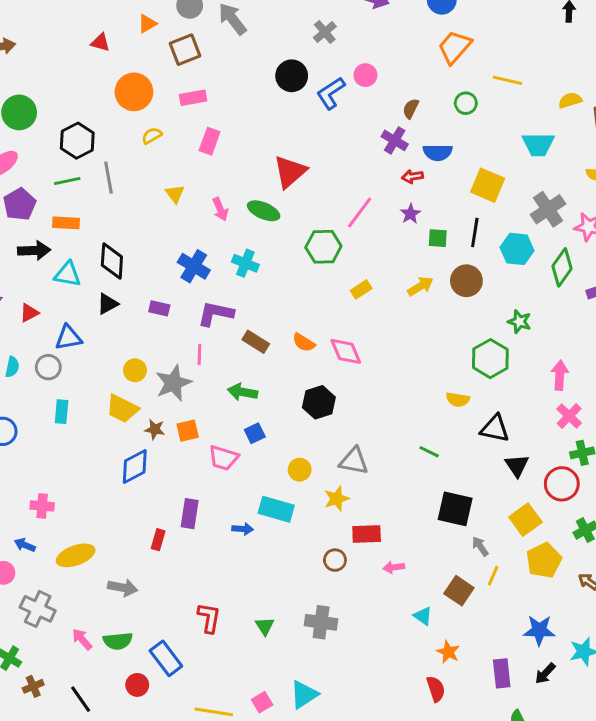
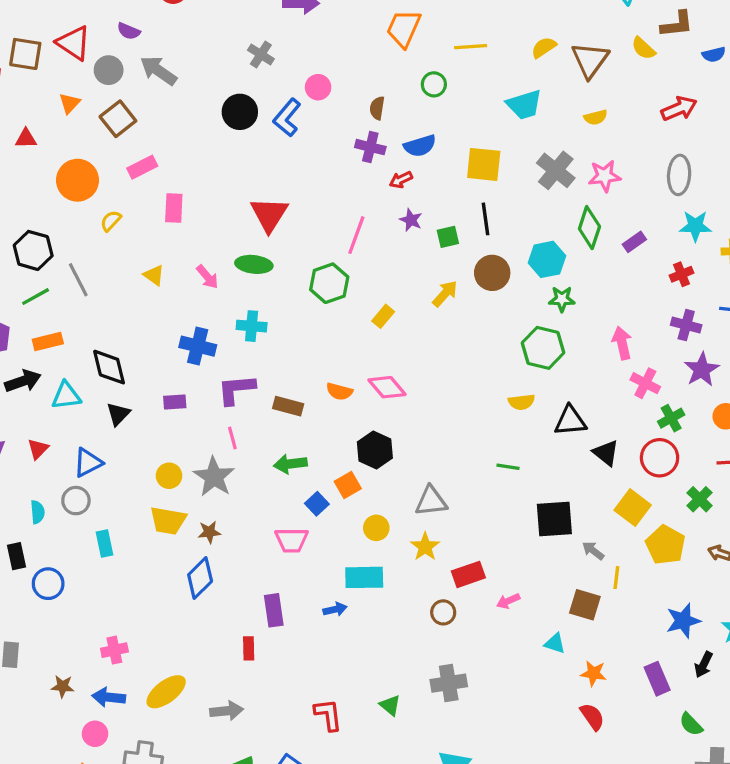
cyan hexagon: (517, 249) -> (547, 259), moved
orange square: (188, 431) -> (348, 485), moved
blue arrow: (25, 545) -> (109, 697), size x1.4

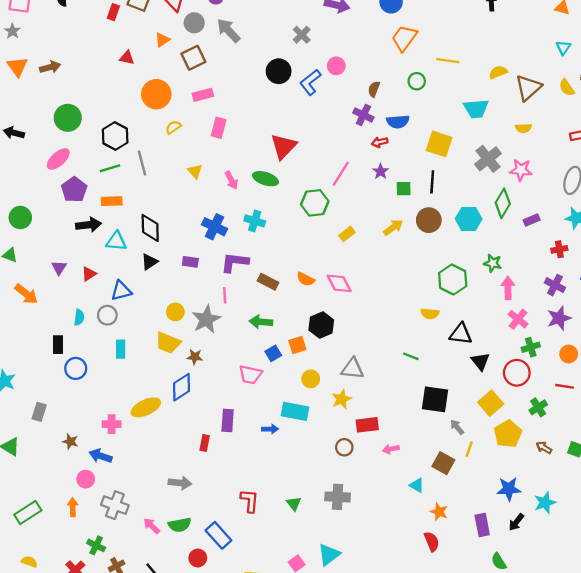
green star: (562, 299) -> (493, 263), moved
yellow ellipse: (166, 692) -> (146, 407), moved

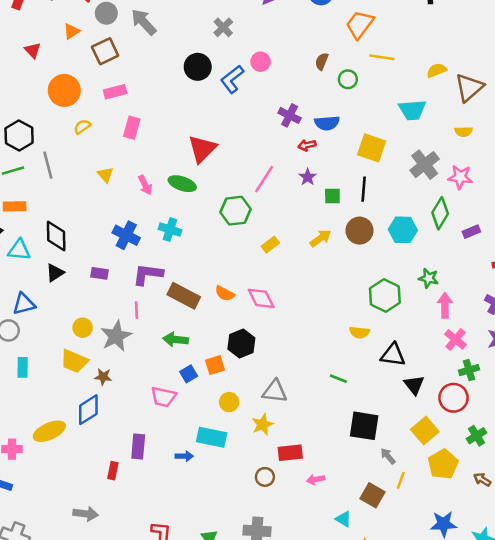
orange trapezoid: (404, 38) -> (360, 24), moved
red triangle: (127, 58) -> (33, 50), turned 35
brown semicircle: (374, 89) -> (322, 61), moved
brown rectangle: (268, 282) -> (184, 296), size x1.4

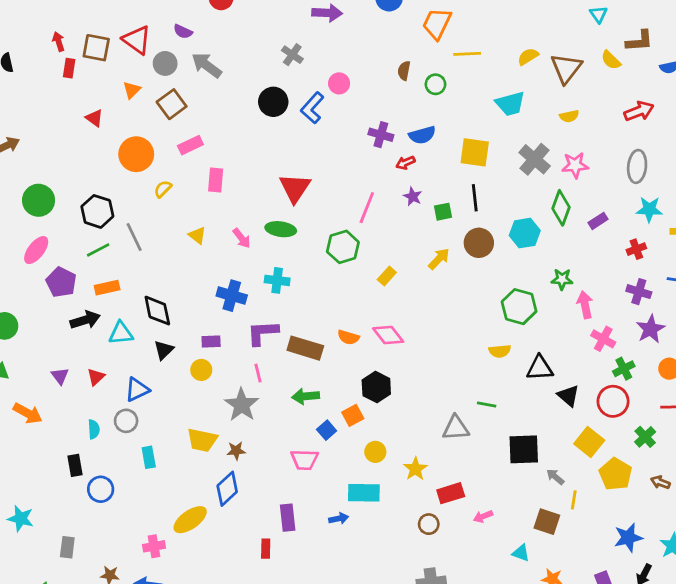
yellow circle: (83, 328) -> (201, 370), moved
gray triangle: (275, 391) -> (456, 428), moved

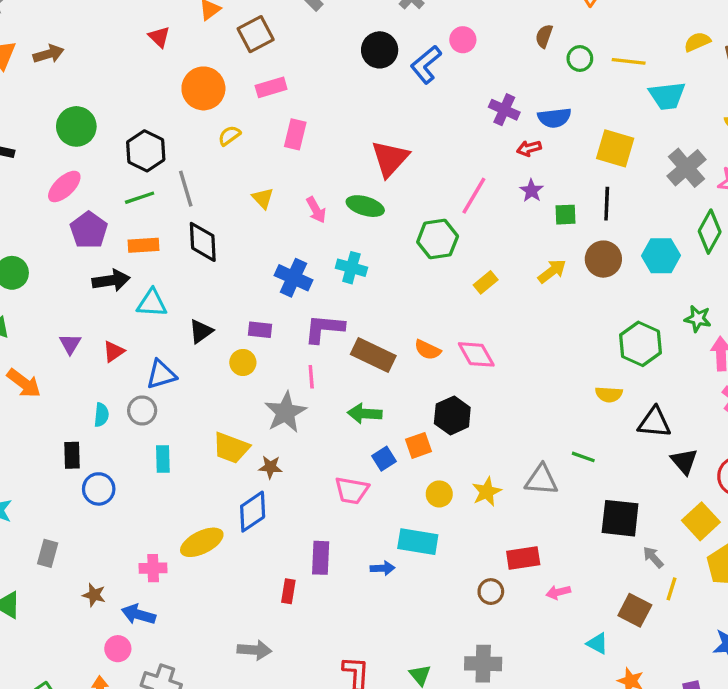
yellow line: (467, 54) -> (629, 61), moved
black diamond: (157, 311) -> (203, 242), moved
yellow star: (415, 469) -> (487, 492), moved

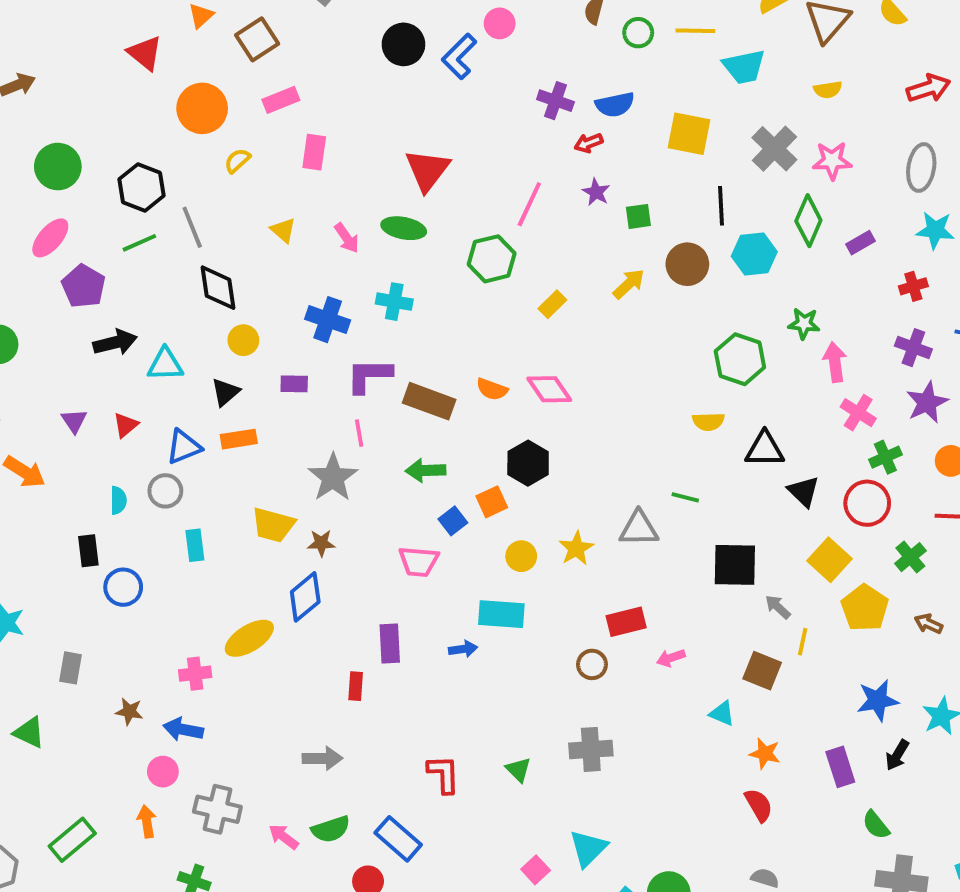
red triangle: (159, 37) -> (145, 53), size x1.4
black line: (607, 204) -> (721, 206), moved
orange rectangle: (144, 245) -> (239, 439), moved
yellow circle: (243, 362) -> (243, 340), moved

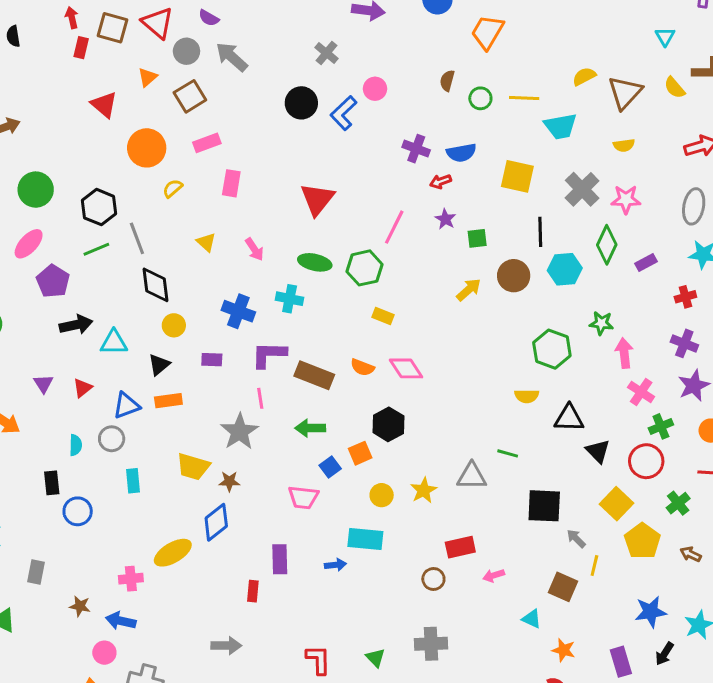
green ellipse: (404, 228) -> (315, 262), moved
yellow rectangle: (552, 304) -> (383, 316), moved, turned 65

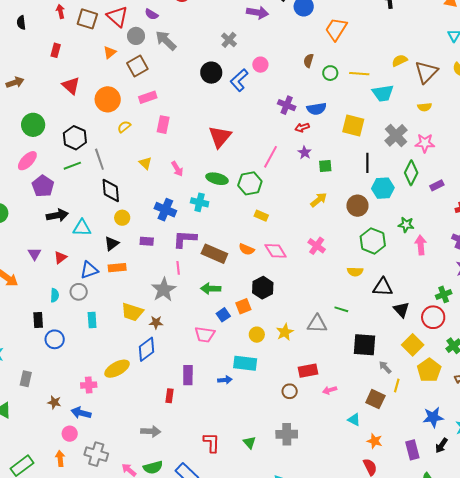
red rectangle: (81, 48) -> (56, 50), moved
red triangle: (104, 105) -> (71, 86), moved
brown circle: (514, 276) -> (357, 206), moved
pink cross: (641, 392) -> (317, 246), moved

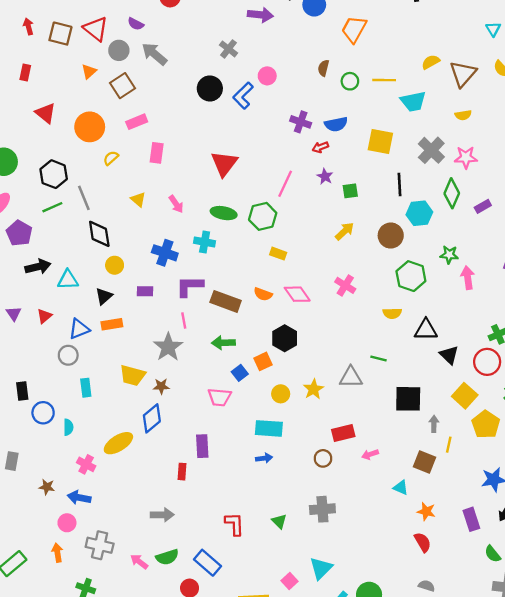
cyan semicircle: (55, 295) -> (68, 427), moved
gray arrow: (385, 367) -> (434, 424), turned 48
blue arrow: (225, 380) -> (264, 458), moved
pink cross: (89, 385) -> (86, 464), turned 35

